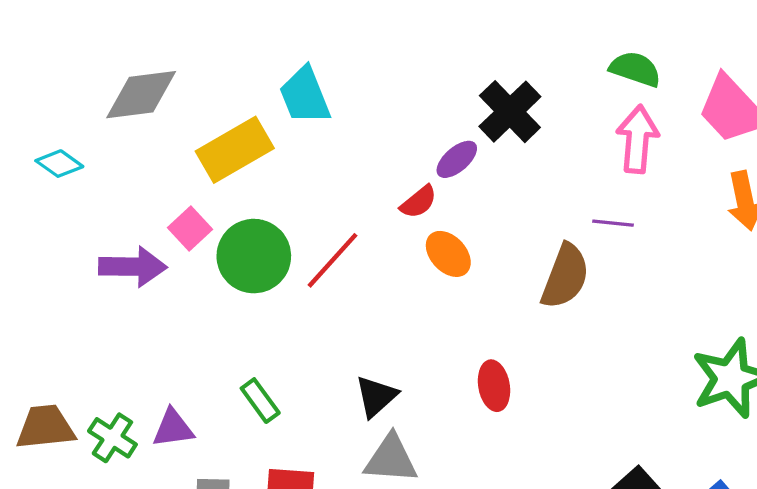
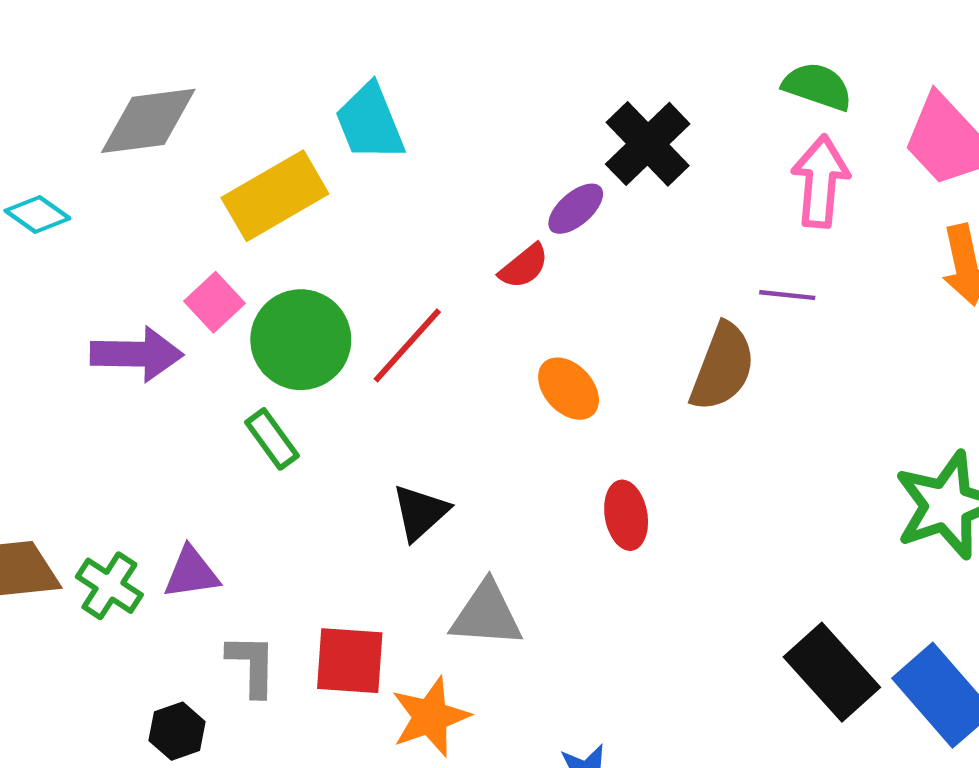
orange ellipse: (448, 254) -> (569, 389), moved
black triangle: (376, 396) -> (420, 512), moved
green rectangle: (260, 401) -> (272, 439), moved

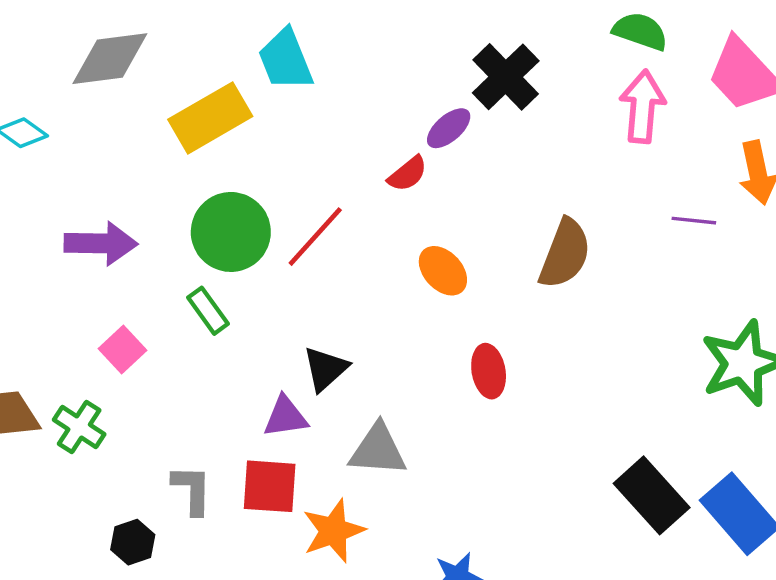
purple line: (787, 295) -> (694, 221), moved
pink square: (214, 302) -> (122, 349), moved
purple triangle: (191, 573) -> (286, 417), moved

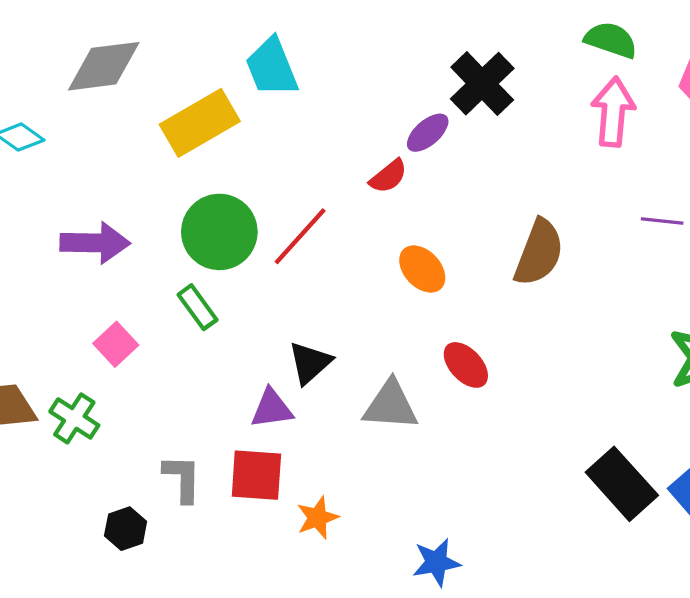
red ellipse: (489, 371) -> (466, 365), turned -33
gray triangle: (378, 450) -> (391, 405), moved
orange star: (333, 531) -> (318, 518), size x0.7

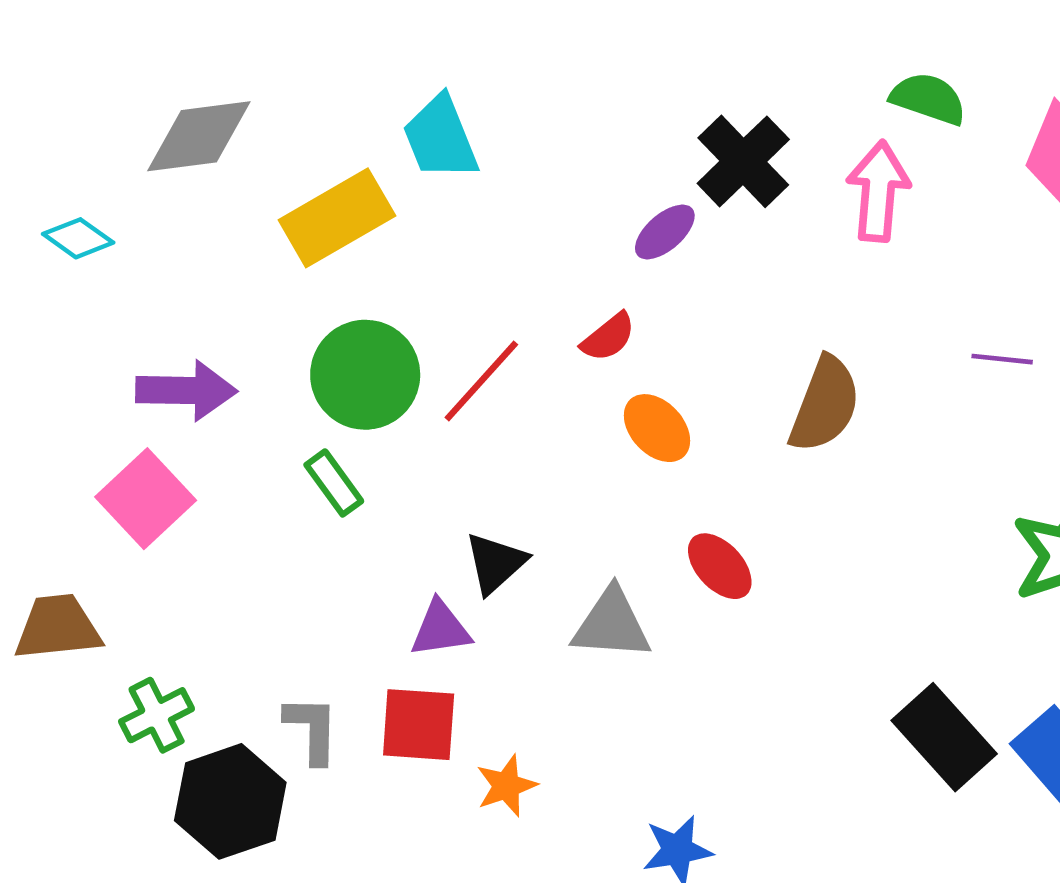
pink arrow: (613, 112) -> (878, 191), moved
red semicircle: (388, 176) -> (608, 337), moved
pink square: (116, 344) -> (146, 499), moved, size x1.5
green cross: (74, 418) -> (157, 715), moved, turned 30
black hexagon: (126, 529) -> (230, 801), size x1.8

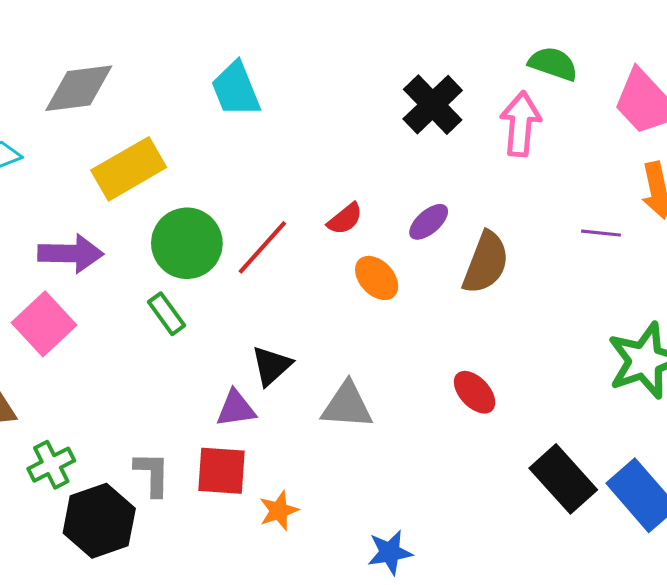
yellow rectangle: (337, 218) -> (129, 169), moved
purple ellipse: (665, 232) -> (429, 222), moved
red ellipse: (720, 566) -> (475, 392), moved

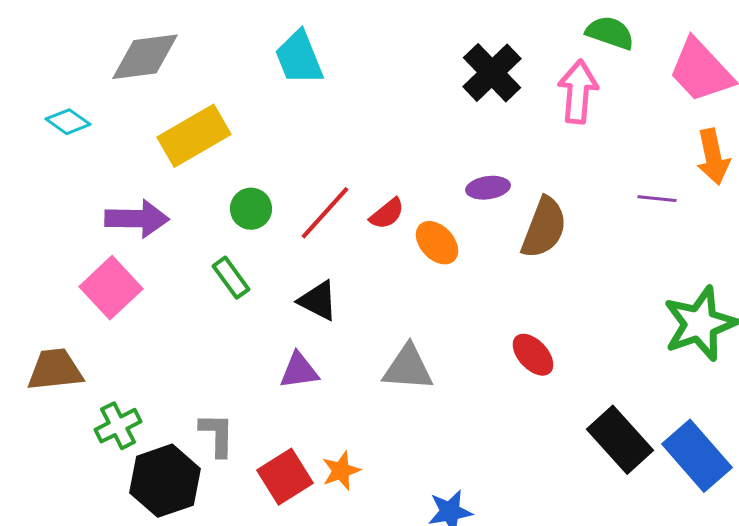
red semicircle: (345, 219) -> (387, 214), moved
purple ellipse: (429, 222) -> (488, 188), turned 33
green circle: (187, 243) -> (251, 209), size x0.6
black triangle: (272, 366) -> (318, 301), moved, turned -51
red square: (222, 471) -> (285, 477), moved, turned -36

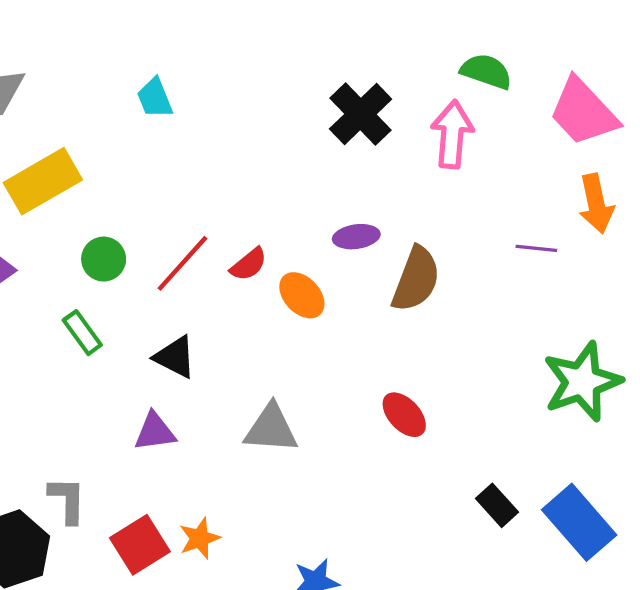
cyan trapezoid: (299, 58) -> (155, 98), size x0.7
black rectangle: (620, 440) -> (497, 505), size x0.6

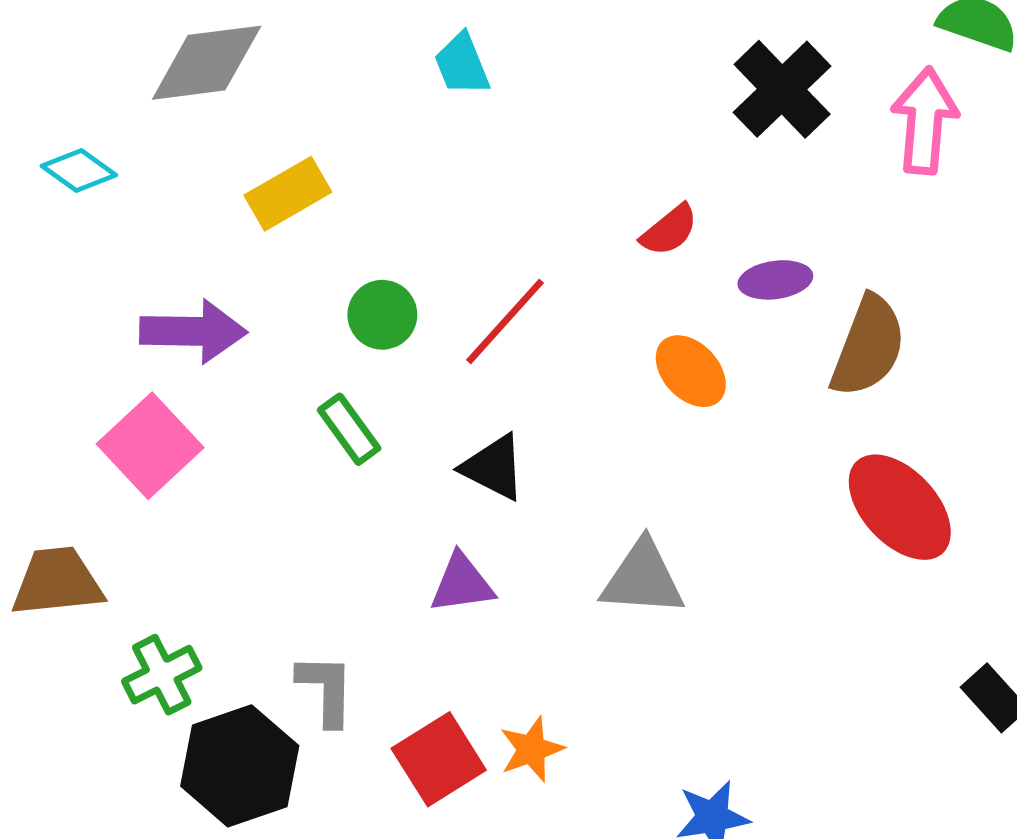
yellow rectangle: (43, 181) -> (288, 194), size x0.7
red semicircle: (249, 264) -> (669, 230), moved
red ellipse: (404, 415) -> (900, 507), moved, size x1.5

